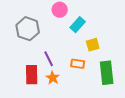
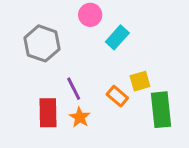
yellow square: (93, 45) -> (140, 81), moved
orange rectangle: (78, 64) -> (117, 96), turned 32

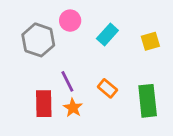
pink circle: (90, 15) -> (70, 21), moved
yellow square: (140, 81) -> (150, 41), moved

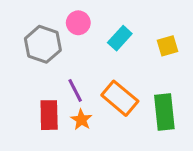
orange rectangle: (107, 88) -> (120, 98), size x1.6

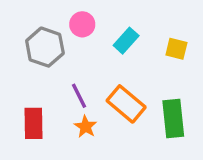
yellow square: (168, 46) -> (176, 49), turned 30
red rectangle: (49, 115) -> (34, 123), moved

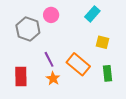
cyan rectangle: (126, 41) -> (92, 14), moved
yellow square: (176, 49) -> (102, 42), moved
green rectangle: (173, 119) -> (107, 73), size x0.7

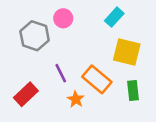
yellow square: (102, 42) -> (127, 52), size x1.6
red rectangle: (21, 76) -> (26, 94), turned 48
orange star: (53, 78) -> (76, 99), moved

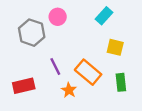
yellow square: (127, 52) -> (115, 47), size x0.7
red rectangle: (26, 94) -> (24, 86), turned 30

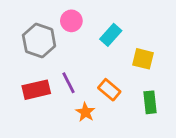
cyan rectangle: (104, 16) -> (111, 35), moved
orange rectangle: (88, 72) -> (109, 90), size x0.7
red rectangle: (24, 86) -> (36, 90), moved

